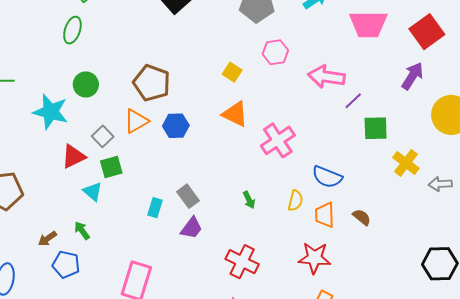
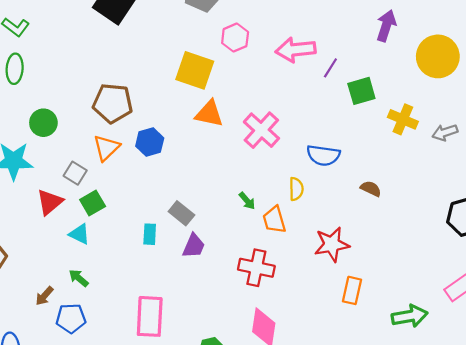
yellow square: (232, 72) -> (195, 70), size x1.8
orange trapezoid: (325, 215) -> (274, 220), moved

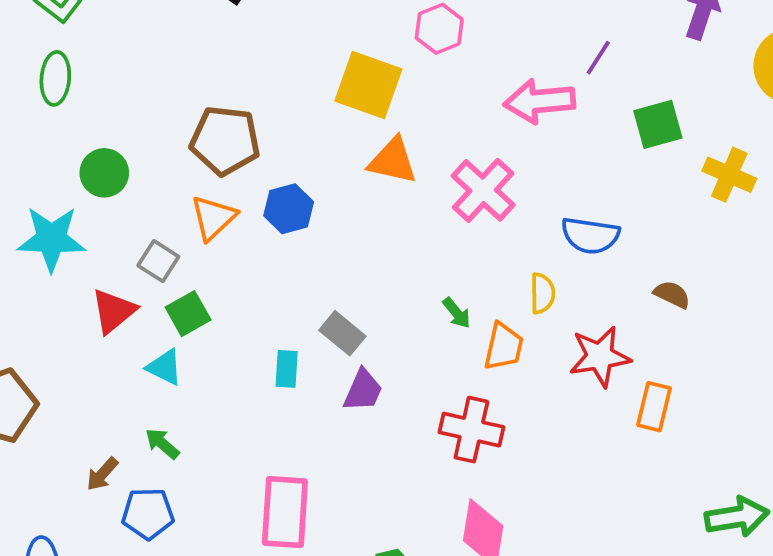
pink arrow: (296, 50) -> (539, 101), moved
purple line: (330, 68) -> (598, 58), moved
orange trapezoid: (274, 220) -> (504, 347), turned -152
red star: (332, 244) -> (600, 357), moved
orange rectangle: (352, 290) -> (654, 407), moved

